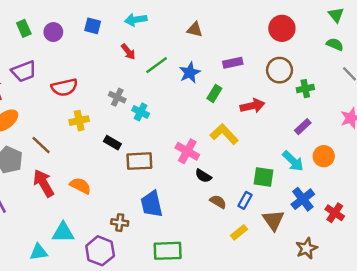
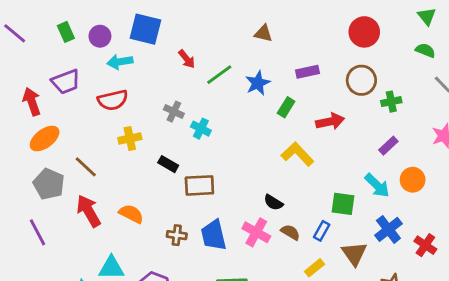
cyan arrow: (136, 20) -> (120, 62), moved
blue square: (93, 26) -> (145, 29), size x1.6
pink cross: (187, 151) -> (256, 232), moved
brown cross: (120, 223) -> (177, 235), moved

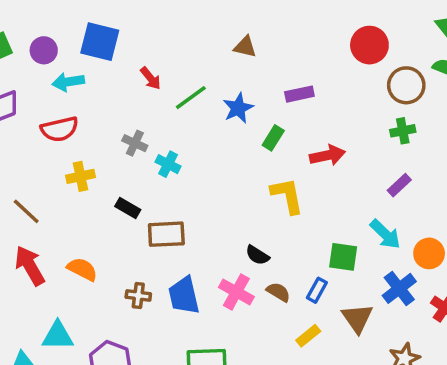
brown circle: (361, 80) -> (406, 85), moved
yellow L-shape: (297, 154) -> (287, 196), turned 32
orange circle: (413, 180) -> (429, 253), moved

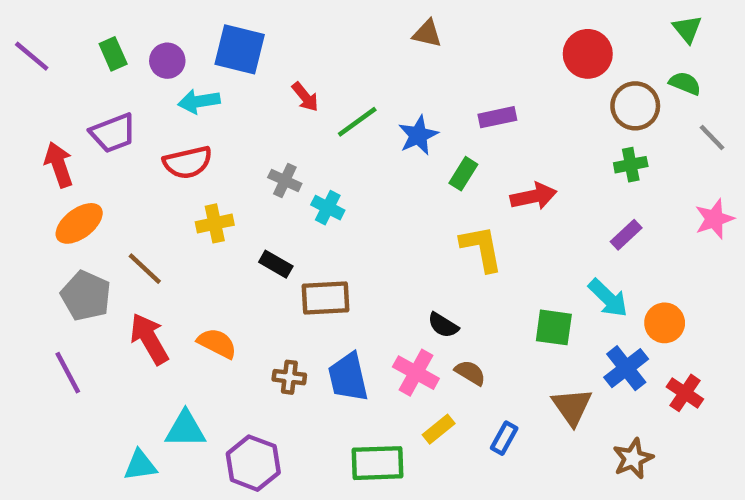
brown triangle: (245, 47) -> (427, 34), moved
blue rectangle: (317, 290) -> (504, 438), moved
yellow rectangle: (308, 336) -> (439, 429), moved

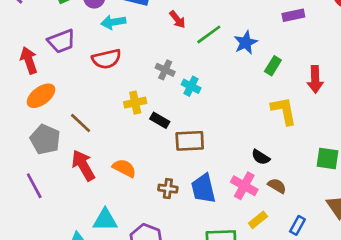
purple rectangle: (497, 117) -> (293, 15), moved
red arrow: (533, 196) -> (315, 79), turned 100
yellow cross: (215, 223) -> (135, 103), moved

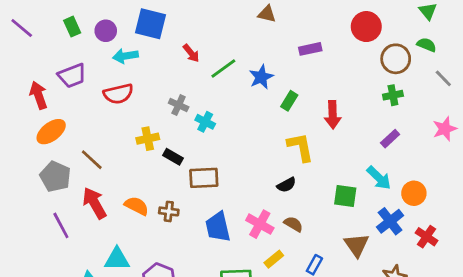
black semicircle: (261, 157) -> (286, 185), moved, turned -60
purple line: (34, 186) -> (61, 225), moved
brown cross: (168, 189) -> (169, 211), moved

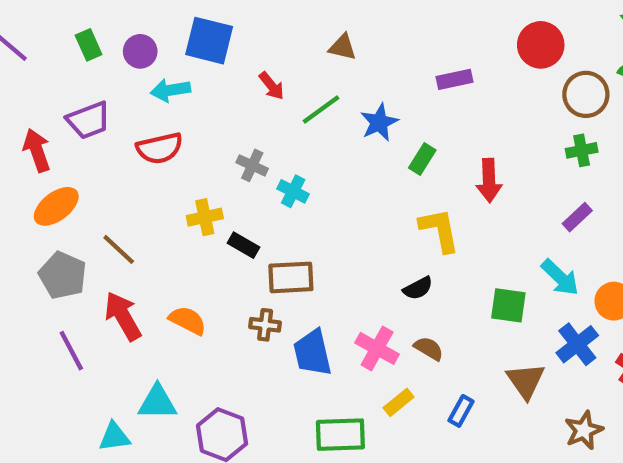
brown triangle: (267, 14) -> (343, 47), moved
brown cross: (169, 211) -> (265, 325), moved

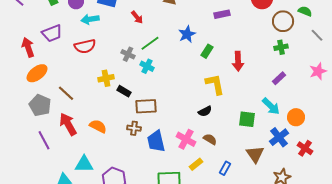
green line: (321, 109) -> (150, 43), moved

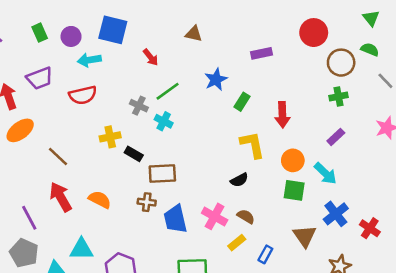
gray pentagon: (40, 105) -> (24, 253), moved
orange circle: (296, 117) -> (293, 160), moved
yellow rectangle: (196, 164) -> (237, 243), moved

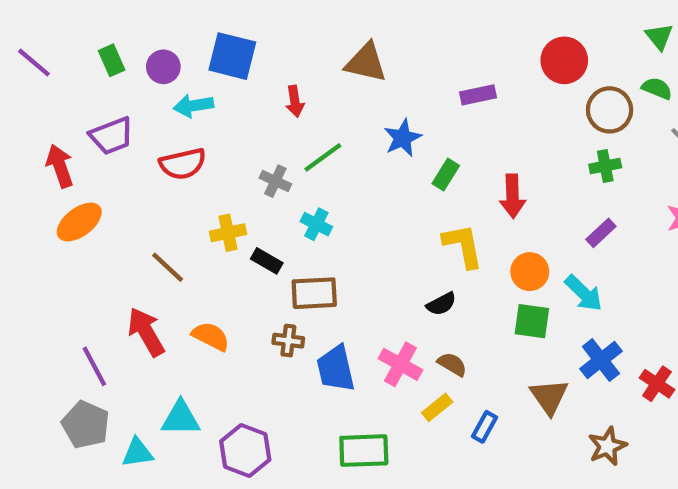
brown triangle: (194, 34) -> (366, 63), size x1.5
red arrow: (151, 57) -> (295, 101), turned 30
cyan cross: (164, 121) -> (316, 224), moved
brown line: (58, 156) -> (168, 267), moved

